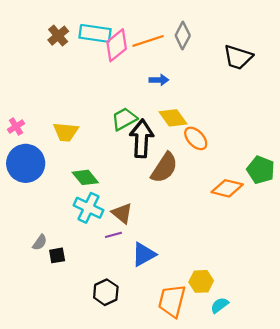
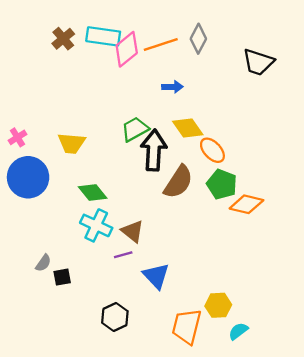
green pentagon: (261, 170) -> (222, 184), moved
blue triangle: (144, 254) -> (156, 276), turned -44

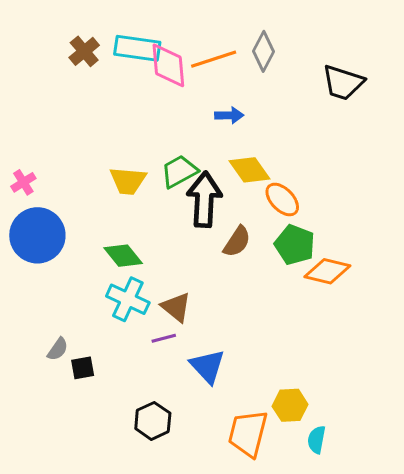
pink diamond: (127, 49) -> (168, 65), turned -56
yellow trapezoid: (71, 143) -> (128, 181), moved
brown semicircle: (178, 182) -> (237, 242), size x0.7
cyan semicircle: (238, 331) -> (317, 440), turned -42

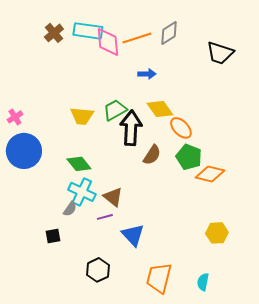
gray diamond: (264, 51) -> (169, 33), turned 30
gray semicircle: (58, 349) -> (70, 209), moved
yellow hexagon: (290, 405) -> (217, 233), moved

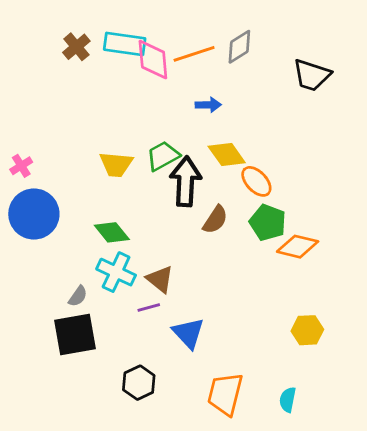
gray semicircle: (70, 209) -> (78, 296), moved
black square: (53, 236) -> (75, 334), size x2.0

